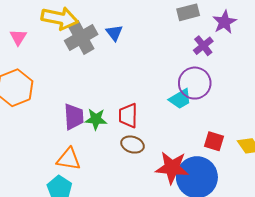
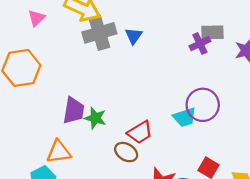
purple cross: (203, 46) -> (200, 44), moved
red trapezoid: (128, 116) -> (140, 132), moved, turned -135
orange triangle: (69, 159) -> (59, 152), turned -30

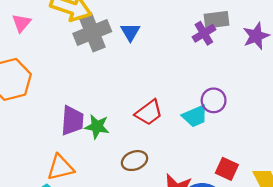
purple circle: (203, 105) -> (214, 100), size x0.7
red trapezoid: (140, 132) -> (149, 113), moved
brown ellipse: (126, 152) -> (134, 161), turned -45

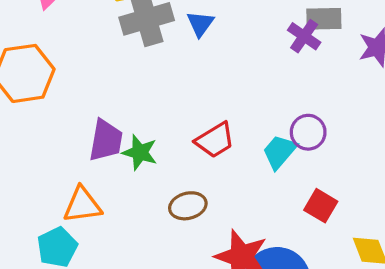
purple cross: (204, 33) -> (304, 36), turned -30
cyan trapezoid: (195, 116) -> (280, 152), turned 148
red square: (227, 169) -> (321, 206), moved

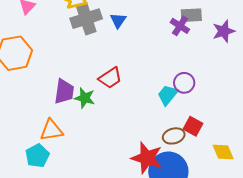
red trapezoid: (215, 140) -> (110, 78), moved
brown ellipse: (188, 206) -> (174, 136), moved

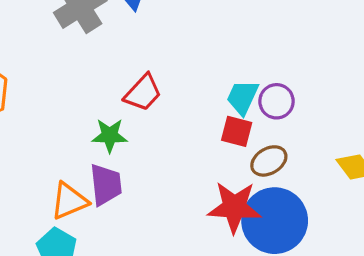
purple circle: (184, 83) -> (277, 101), moved
purple trapezoid: (64, 91) -> (106, 185), moved
red square: (193, 126) -> (237, 131), moved

